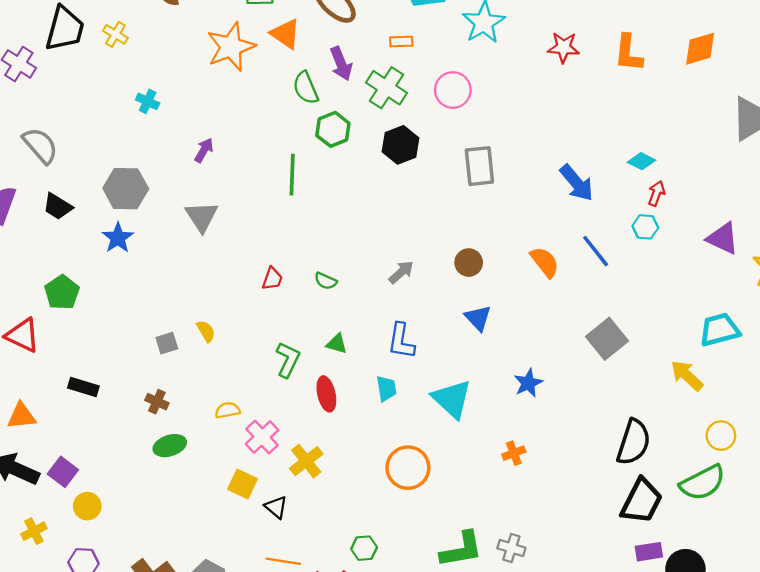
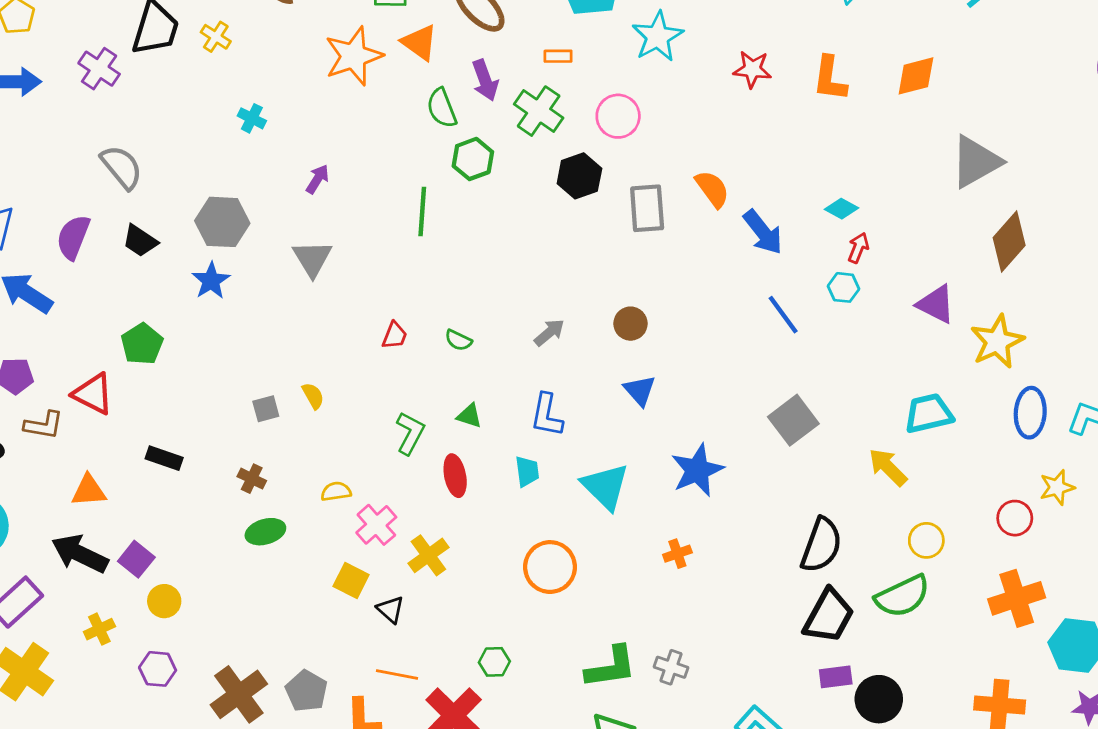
black hexagon: (400, 145) -> (579, 176), moved
orange semicircle: (545, 262) -> (712, 189), moved
blue star: (528, 383) -> (697, 470), size x1.5

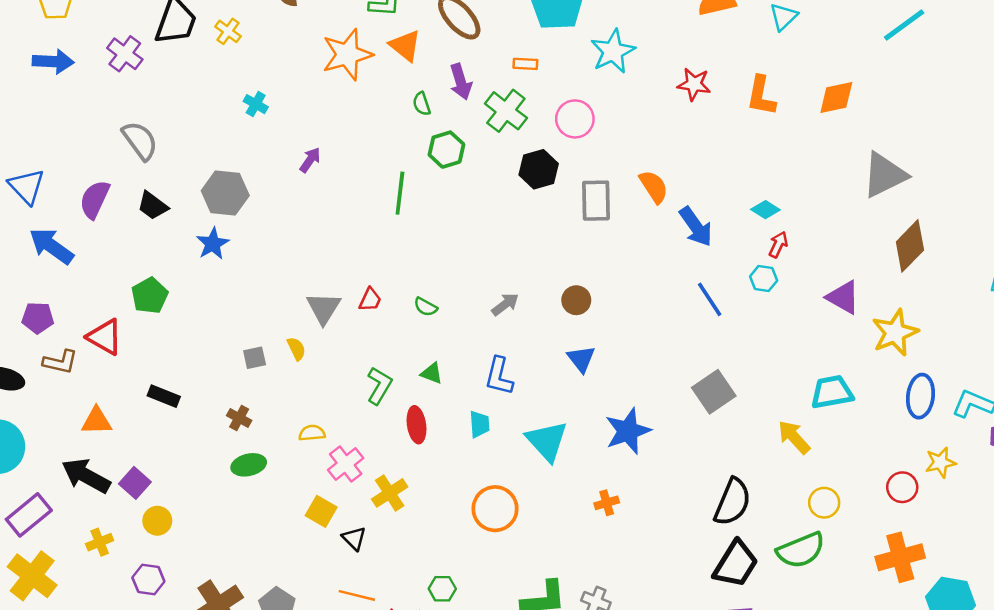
green semicircle: (442, 108) -> (422, 104), size x0.7
gray triangle: (312, 258) -> (324, 308), moved

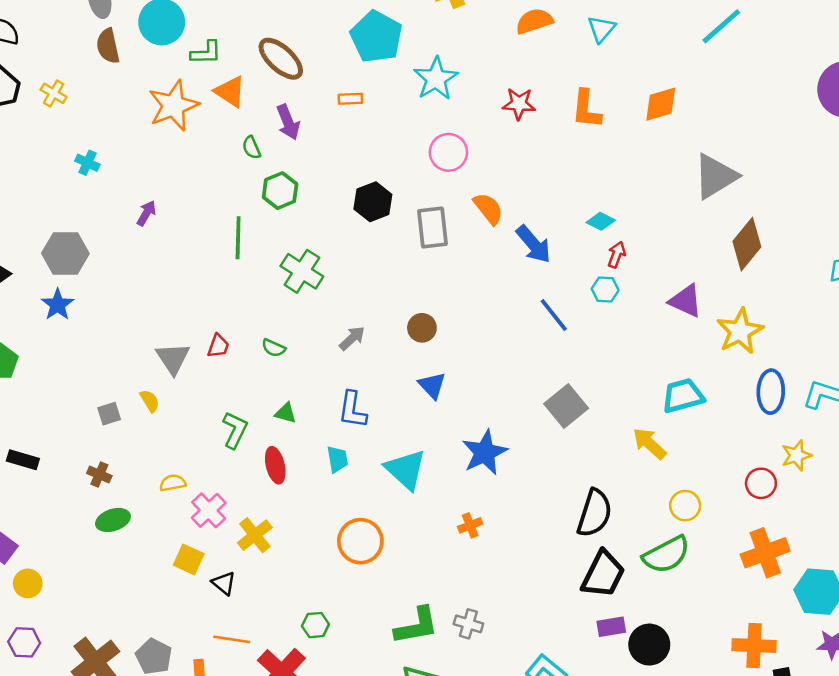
green cross: (506, 111) -> (302, 271), moved
pink circle: (575, 119) -> (448, 152), moved

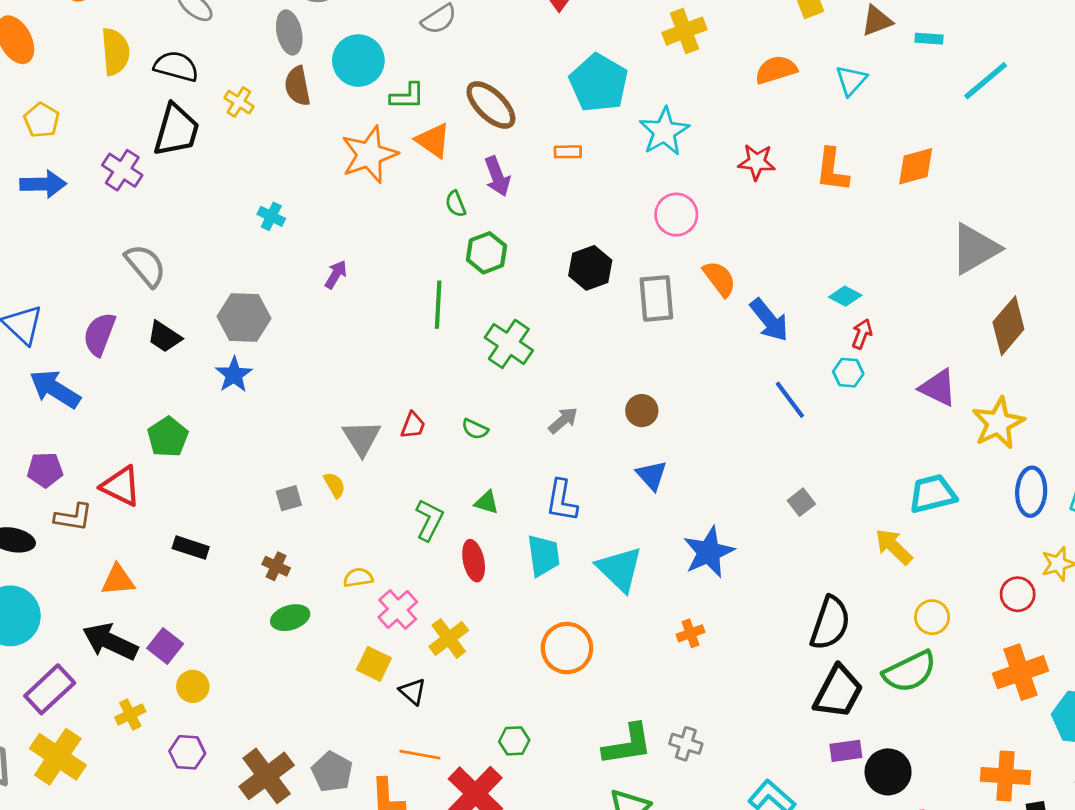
yellow cross: (54, 93) -> (239, 102), moved
gray square: (566, 406) -> (801, 502), size x0.6
cyan trapezoid: (337, 459) -> (543, 555), size x1.4

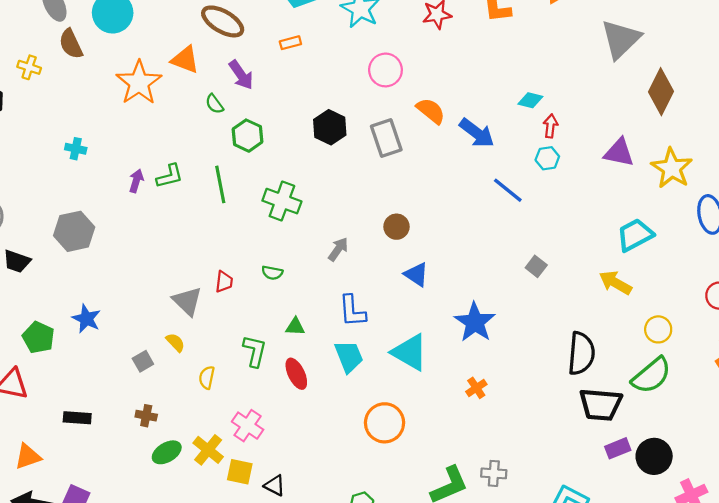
green L-shape: (407, 96) -> (170, 176), moved
blue star: (234, 375) -> (86, 319), moved
yellow semicircle: (358, 578) -> (207, 377), moved, turned -55
yellow cross: (449, 638) -> (208, 450), moved
black trapezoid: (838, 692) -> (601, 405), turned 81

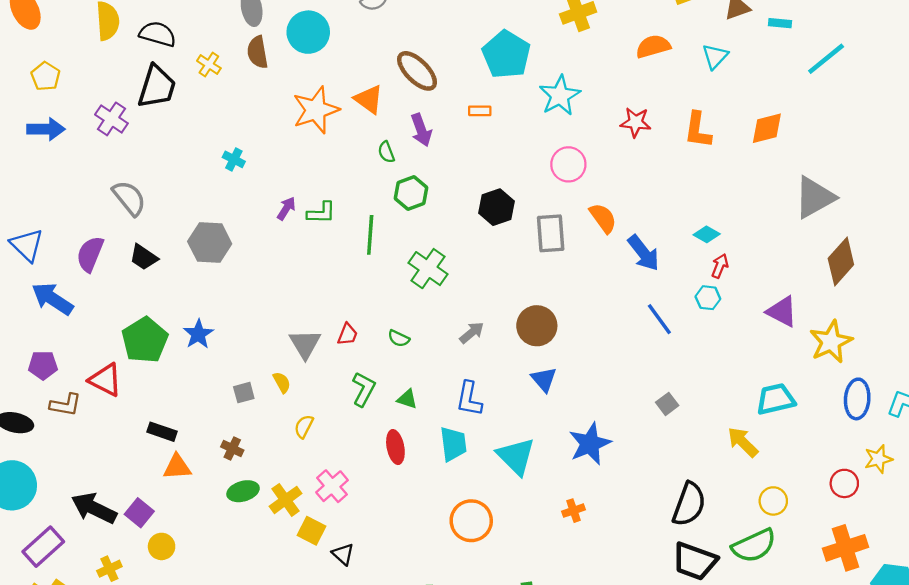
brown circle: (397, 227) -> (537, 326), size x1.5
green pentagon: (38, 337) -> (145, 340), size x1.4
green L-shape: (255, 351) -> (364, 389), moved
orange triangle: (28, 456) -> (177, 467), moved

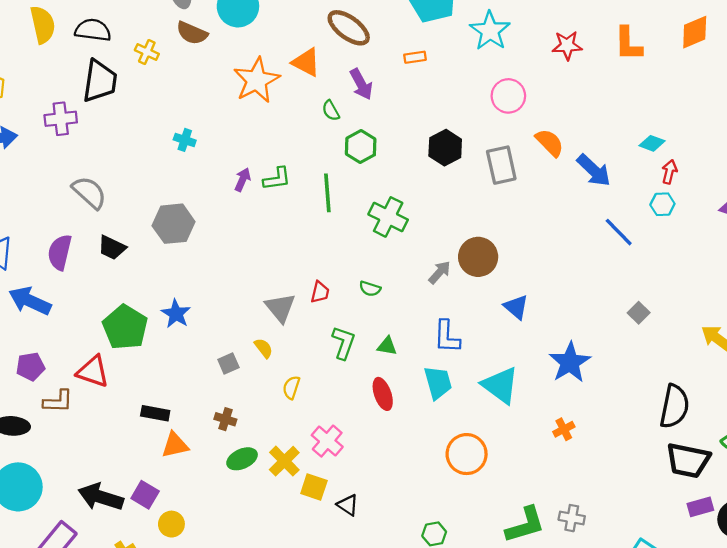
brown semicircle: (258, 52) -> (192, 33), turned -48
purple cross: (111, 119) -> (61, 119), turned -32
brown circle: (537, 326) -> (478, 257), moved

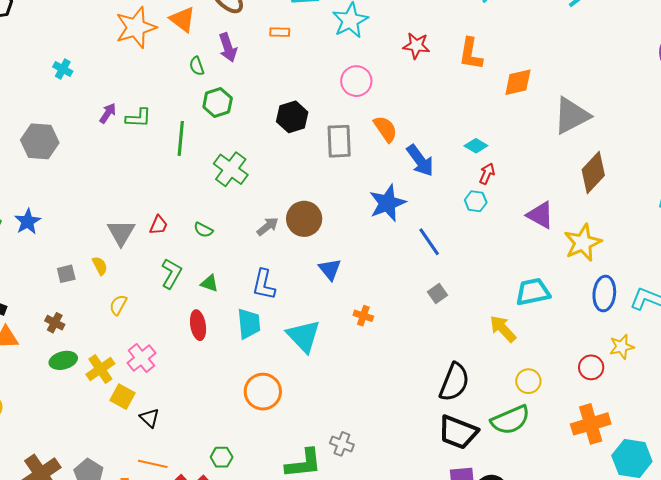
orange diamond: (695, 32) -> (518, 82), moved
blue line: (619, 232) -> (429, 242), moved
blue star: (570, 362) -> (387, 203), moved
orange cross: (564, 429) -> (363, 316), moved, turned 36
gray cross: (572, 518) -> (342, 444), moved

